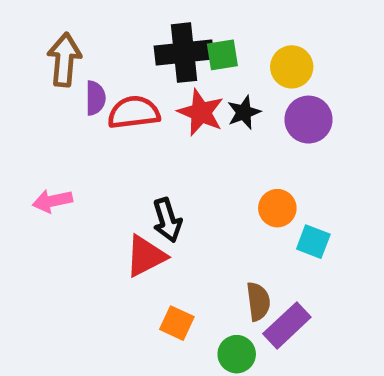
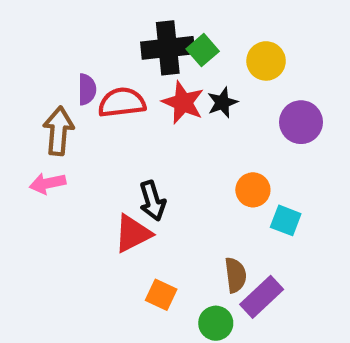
green square: (222, 55) -> (203, 50), turned -32
brown arrow: (64, 60) -> (58, 131), moved
purple circle: (308, 120) -> (301, 122), moved

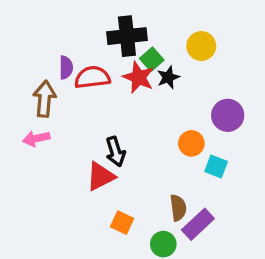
green square: (203, 50) -> (152, 59), moved
purple circle: (301, 122) -> (228, 115), moved

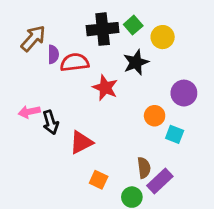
green square: (152, 59) -> (133, 25), moved
red star: (139, 77) -> (105, 88), moved
black star: (168, 77) -> (136, 62), size x1.4
brown arrow: (44, 99) -> (33, 38), moved, turned 36
black arrow: (115, 152) -> (51, 122), moved

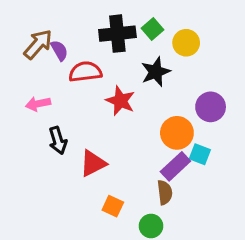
purple semicircle: (53, 54) -> (59, 50), moved, turned -30
pink arrow: (29, 112) -> (38, 104), moved
orange circle: (155, 116) -> (177, 133), size x1.4
purple rectangle: (160, 181) -> (175, 166), moved

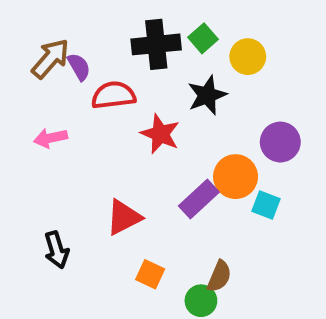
black arrow: (58, 140) -> (57, 250), moved
purple rectangle: (175, 166) -> (199, 199), moved
brown semicircle: (165, 192) -> (219, 276), moved, turned 30

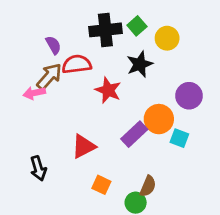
brown arrow: (50, 59) -> (49, 77), moved

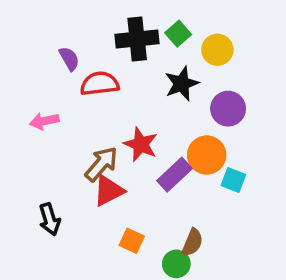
brown arrow: (49, 77) -> (101, 164), moved
red star: (108, 90) -> (141, 144), moved
purple circle: (189, 96) -> (228, 109), moved

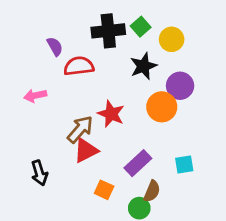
orange circle: (207, 155) -> (162, 107), moved
purple rectangle: (175, 175) -> (138, 163), moved
cyan square: (233, 180) -> (184, 165), moved, turned -30

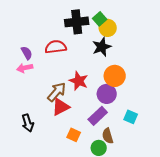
yellow circle: (172, 39) -> (108, 28), moved
purple semicircle: (55, 46) -> (27, 53), moved
purple circle: (180, 86) -> (107, 94), moved
cyan square: (184, 165) -> (131, 117), turned 32
brown semicircle: (152, 191) -> (108, 136), turned 140

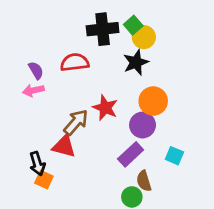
red triangle: (61, 107) -> (64, 146), moved, turned 42
orange square: (74, 135) -> (44, 180), moved

